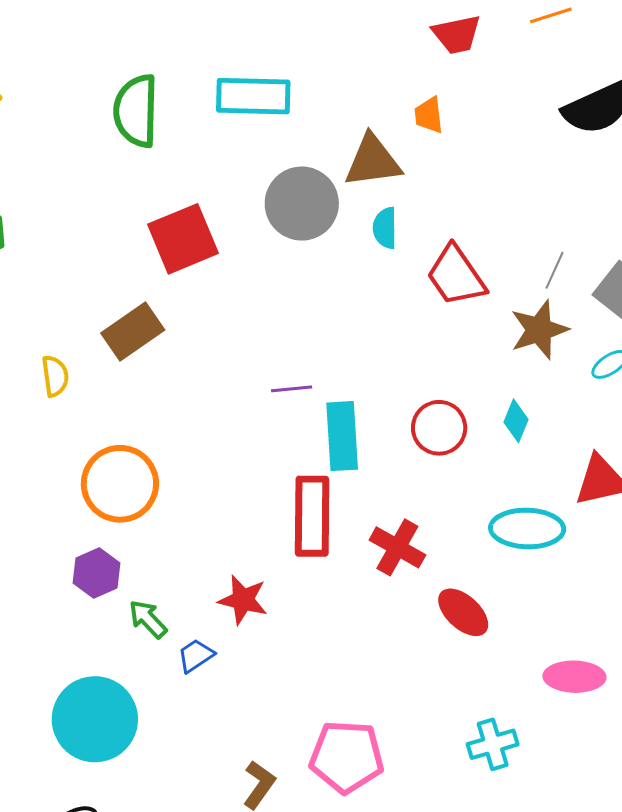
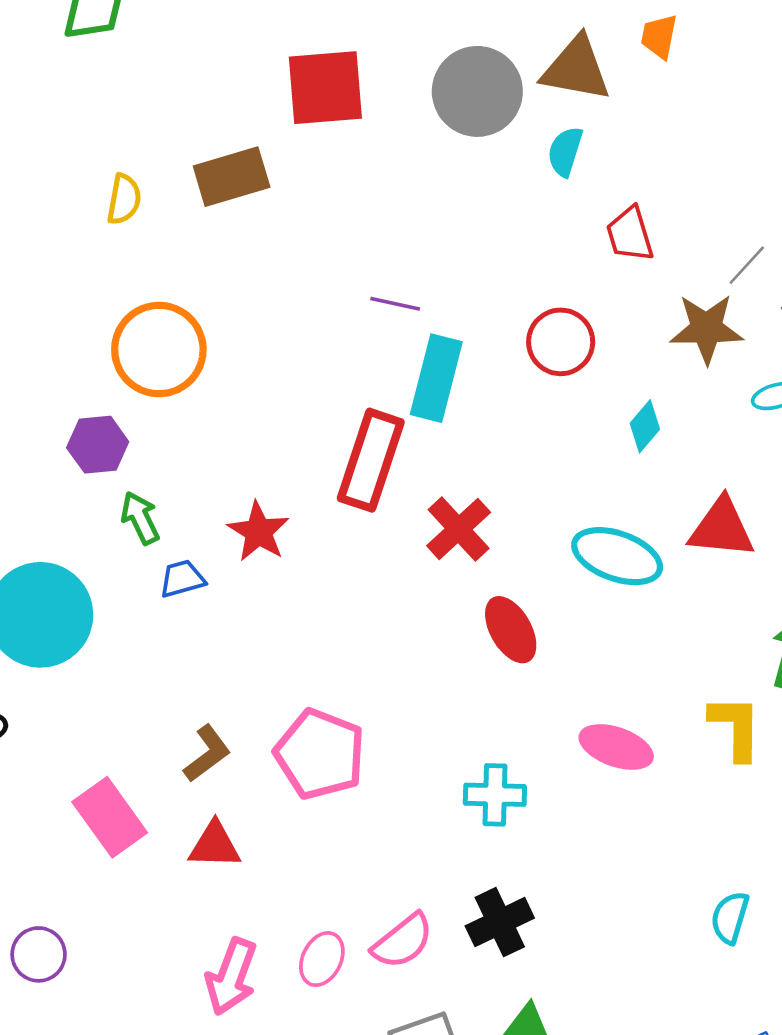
red trapezoid: (456, 276) -> (630, 234), size x0.7
red circle: (439, 428) -> (561, 342), moved

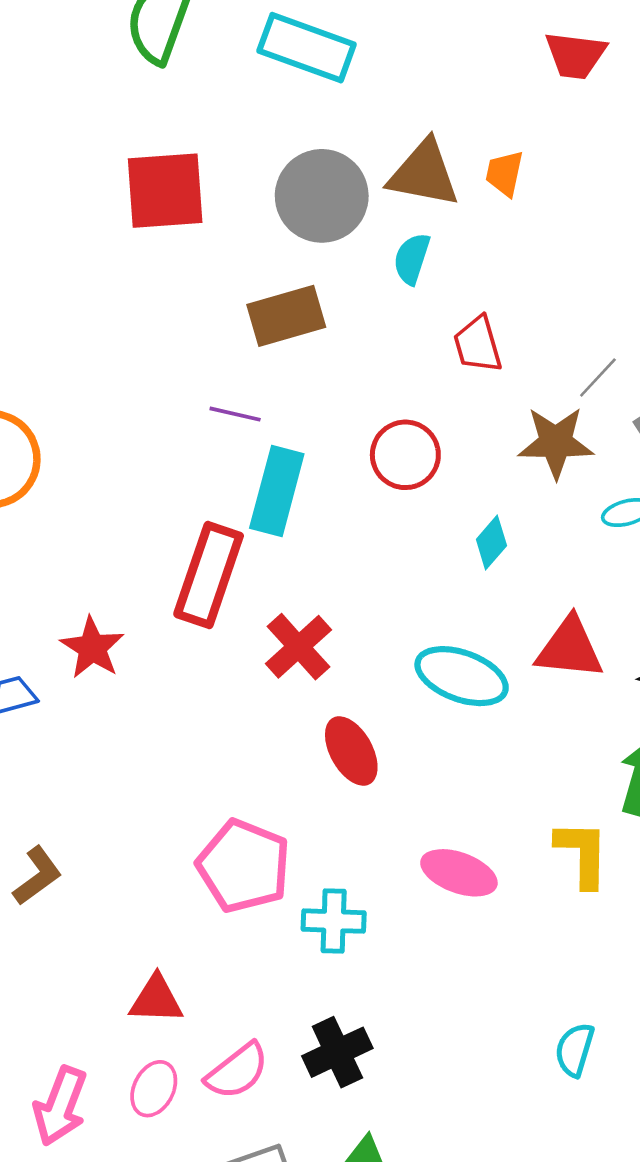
orange trapezoid: (659, 36) -> (504, 173), moved
brown rectangle: (232, 177) -> (286, 316), moved
pink pentagon: (320, 754) -> (244, 866), moved
red triangle: (215, 845) -> (156, 999), moved

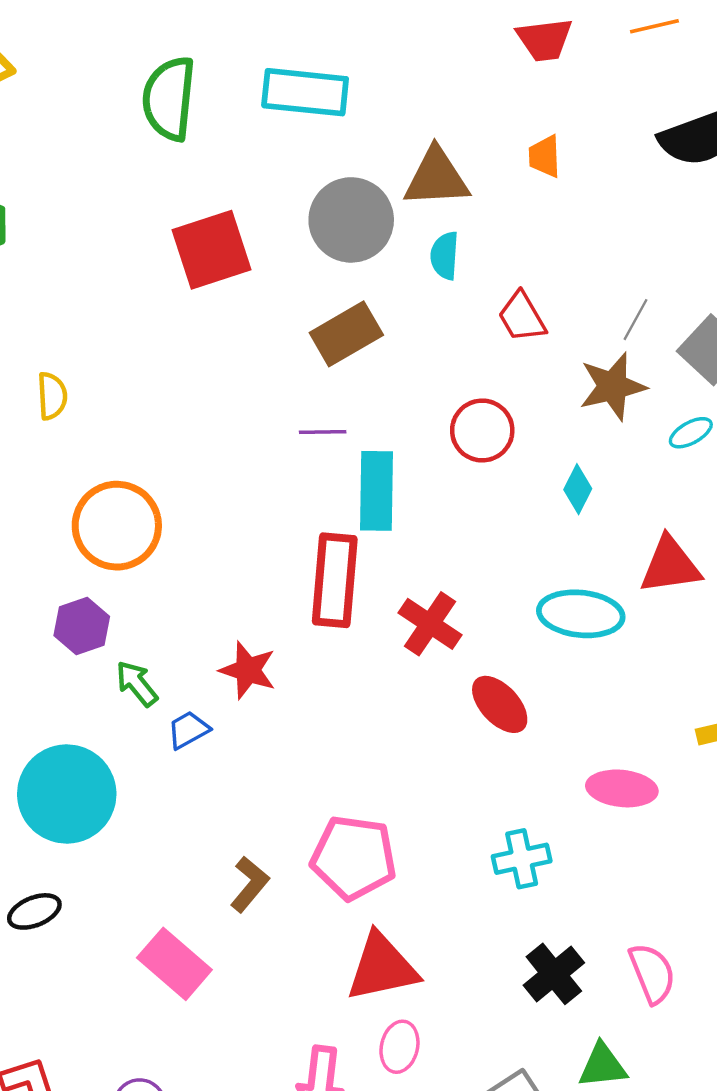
orange trapezoid: (504, 173) -> (545, 156), moved
pink pentagon: (244, 866) -> (354, 858), moved
red triangle: (156, 999) -> (382, 967), size x1.5
pink semicircle: (237, 1071) -> (652, 973), moved, turned -60

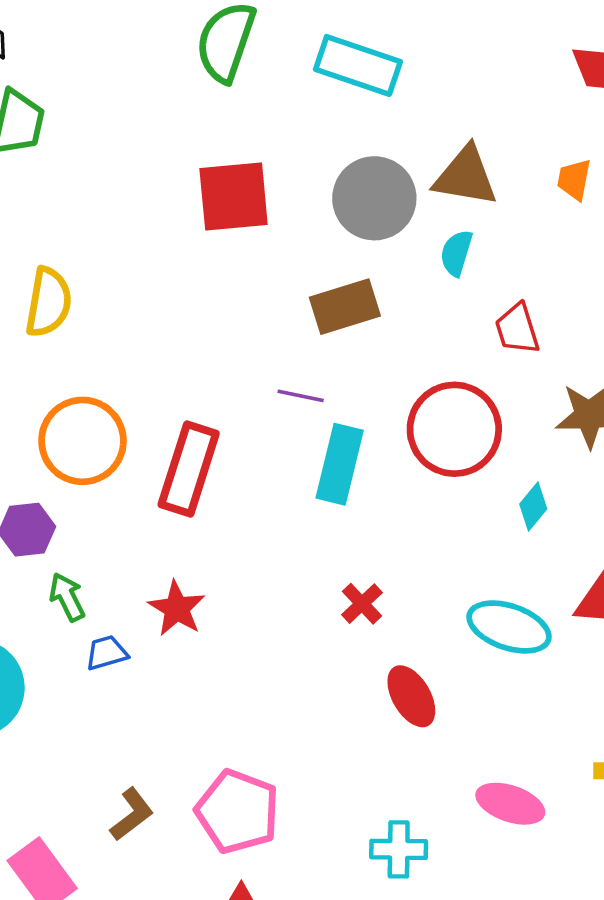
yellow semicircle: (52, 396) -> (48, 302), size x1.5
red circle: (482, 431) -> (454, 429), size x1.5
red rectangle: (335, 580) -> (189, 469), moved
red cross: (430, 624) -> (362, 604), size x0.7

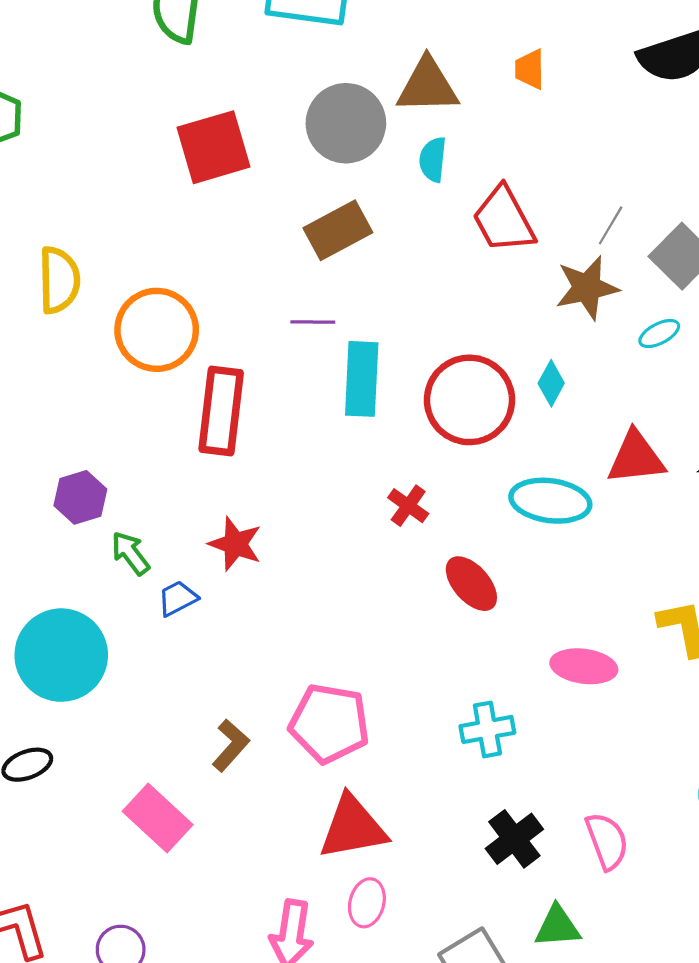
red trapezoid: (517, 329) -> (504, 220), size x1.4
red circle: (454, 429) -> (469, 400), moved
orange circle: (82, 441) -> (157, 330), moved

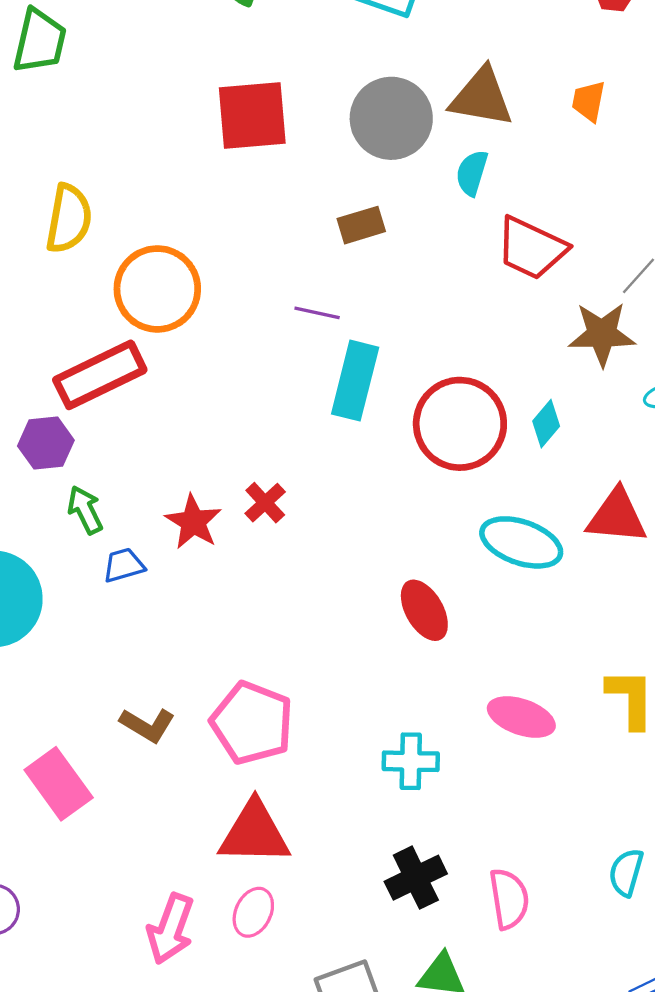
red trapezoid: (504, 220) -> (531, 248), turned -48
brown rectangle: (338, 230) -> (361, 225), size x0.7
red rectangle: (221, 411) -> (100, 375), moved, turned 46
red cross: (408, 506) -> (265, 503), moved
brown L-shape: (231, 745) -> (147, 725), turned 68

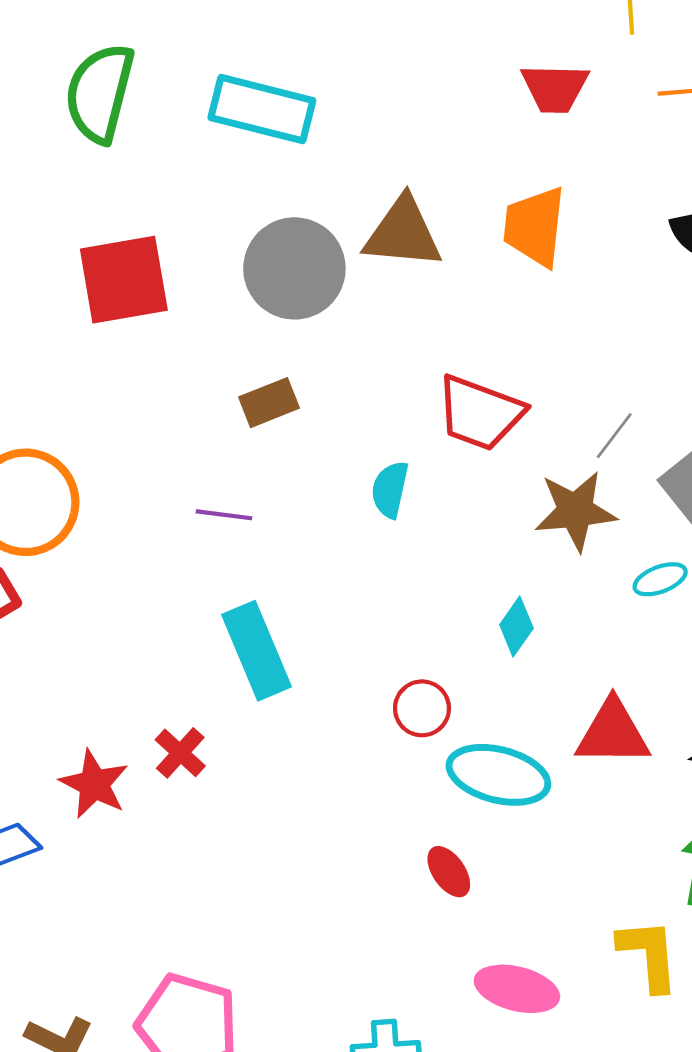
orange trapezoid: (589, 101) -> (535, 227), size x1.6
cyan semicircle: (472, 173) -> (390, 489), moved
cyan rectangle: (355, 381) -> (257, 651), moved, turned -32
red circle: (460, 424) -> (422, 708), moved, size x0.5
red ellipse: (424, 610) -> (449, 872), moved, size x0.7

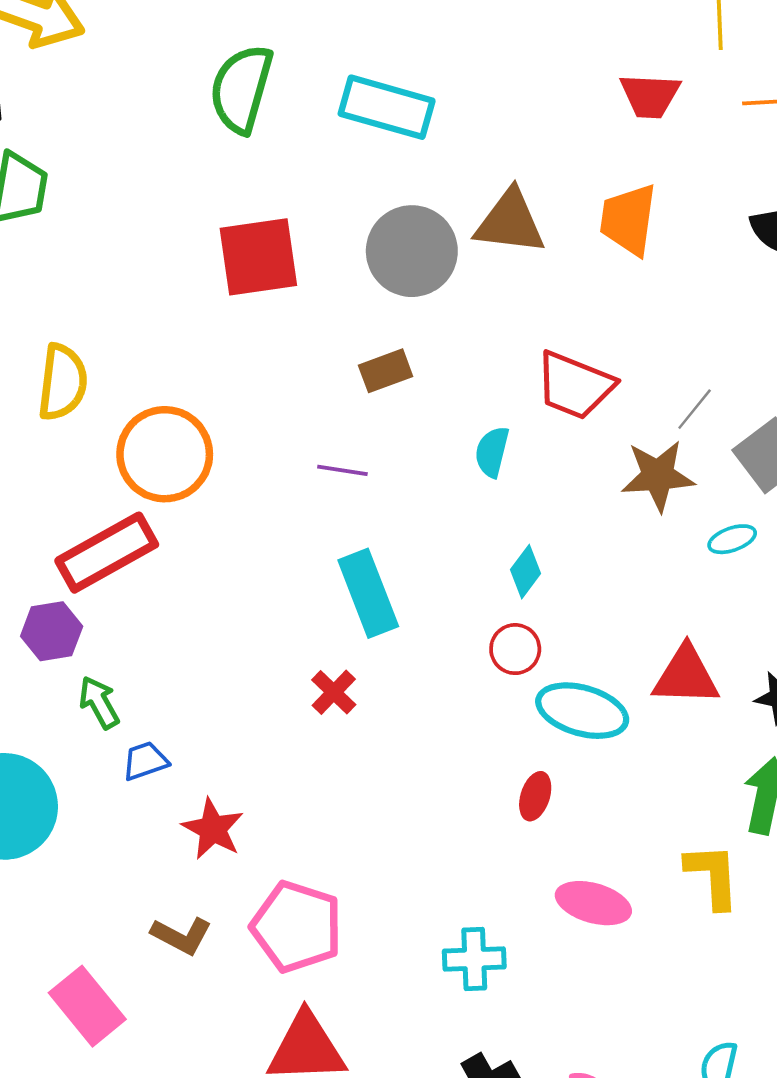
cyan diamond: (516, 627) -> (525, 572), moved
red cross: (180, 753) -> (334, 692), moved
red star: (94, 784) -> (213, 829), moved
red ellipse: (449, 872) -> (535, 796), turned 51

